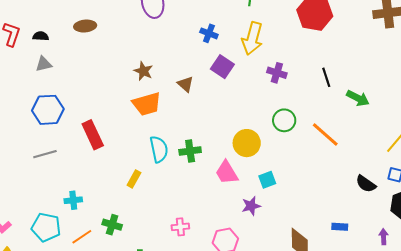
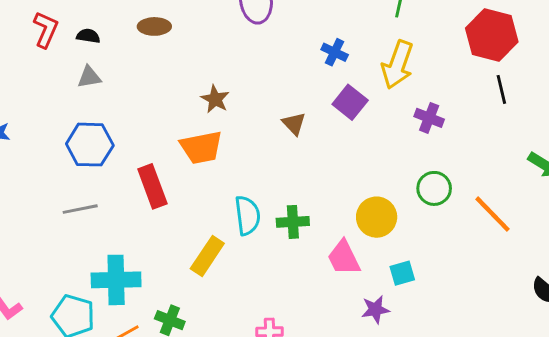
brown star: (143, 71) -> (215, 99), moved
black line: (326, 77) -> (501, 89), moved
orange trapezoid: (147, 104) -> (201, 147), moved
yellow rectangle: (134, 179) -> (207, 256), size x1.5
cyan cross: (73, 200) -> (116, 280), size x1.8

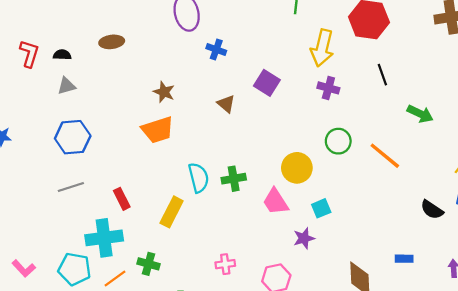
blue cross: (335, 52) -> (216, 50), moved
yellow arrow: (397, 65) -> (322, 48), moved
black line: (501, 89) -> (382, 75), moved
red rectangle: (152, 186) -> (122, 199), moved, size x0.7

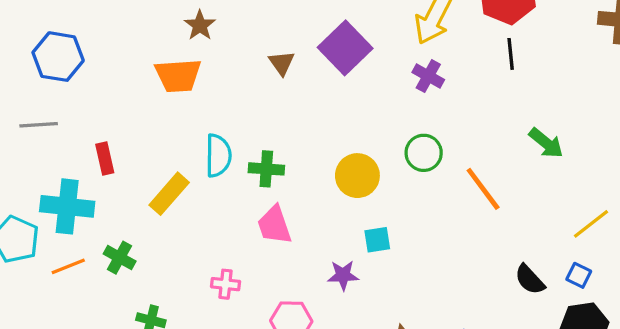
black line: (382, 75) -> (511, 54), moved
purple square: (267, 83) -> (345, 48), size x1.4
pink trapezoid: (275, 202) -> (274, 225), moved

